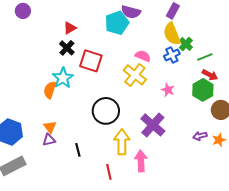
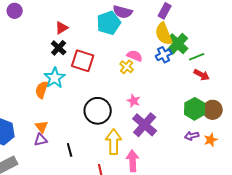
green cross: (186, 44) -> (178, 44), size x1.5
yellow cross: (135, 75) -> (127, 67), moved, size x0.6
pink star: (168, 90) -> (134, 101), moved
green hexagon: (203, 90) -> (195, 109), moved

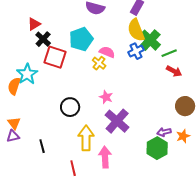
cyan pentagon: (109, 23) -> (81, 39), moved
black cross: (59, 48) -> (43, 39), moved
green hexagon: (195, 109) -> (157, 148), moved
black circle: (98, 111) -> (70, 107), size x0.7

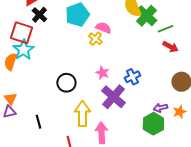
blue cross: (136, 51) -> (132, 77), moved
red square: (55, 57) -> (21, 33), moved

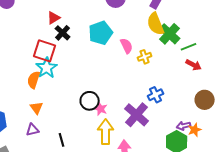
pink semicircle: (103, 28) -> (127, 46), turned 42
yellow cross: (95, 39) -> (145, 57), moved, turned 32
pink star: (102, 73) -> (101, 109), moved
orange triangle: (10, 99) -> (37, 108), moved
orange star: (179, 112) -> (195, 130), moved

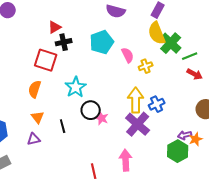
black cross: (63, 33) -> (64, 42), turned 35
cyan star: (47, 68) -> (76, 87), moved
yellow arrow: (106, 132) -> (136, 100), moved
black line: (62, 140) -> (63, 126), moved

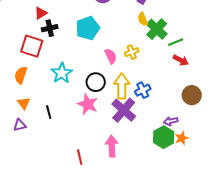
yellow semicircle: (157, 33) -> (143, 19), size x0.6
pink semicircle: (128, 55) -> (111, 56), moved
black circle: (91, 110) -> (96, 82), moved
pink star: (102, 118) -> (88, 104), size x1.5
orange star: (196, 139) -> (182, 138), moved

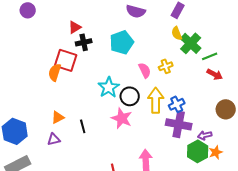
cyan star: (62, 73) -> (109, 87), moved
orange semicircle: (21, 75) -> (55, 72), moved
orange triangle: (24, 103) -> (58, 117), turned 40
purple cross: (124, 110) -> (179, 124), moved, turned -30

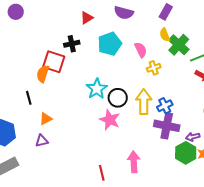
red triangle: (75, 27) -> (87, 18), moved
pink semicircle: (145, 70) -> (141, 50), moved
black line: (83, 126) -> (29, 98), moved

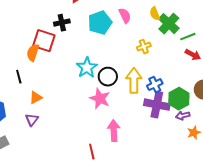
pink semicircle: (141, 50) -> (125, 16), moved
purple triangle: (42, 141) -> (32, 120), turned -40
green hexagon: (186, 153) -> (179, 99), moved
pink arrow: (134, 162) -> (114, 131), moved

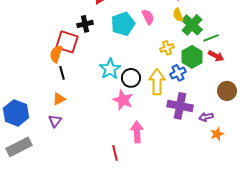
black line: (19, 77) -> (62, 73), moved
blue cross: (155, 85) -> (178, 73), moved
green hexagon: (179, 99) -> (192, 57), moved

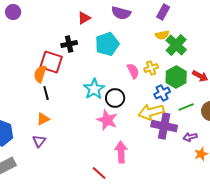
yellow semicircle: (178, 15) -> (162, 35), turned -80
pink semicircle: (148, 17) -> (133, 71), moved
green line: (211, 38) -> (186, 107), moved
yellow arrow: (157, 82) -> (151, 112), moved, turned -105
red line: (115, 153) -> (99, 173), turned -35

